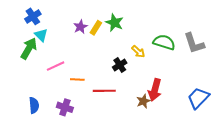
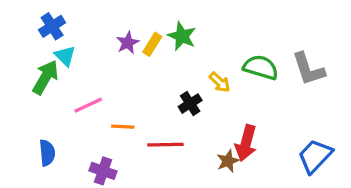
blue semicircle: (34, 105) -> (47, 153), moved

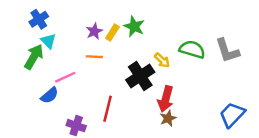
black cross: (190, 104) -> (140, 76), size x1.6
orange line: (123, 127) -> (94, 57), moved
red arrow: (246, 143) -> (166, 99), moved
red line: (165, 145) -> (108, 109), moved, turned -75
blue semicircle: (47, 153) -> (50, 95), moved, turned 54

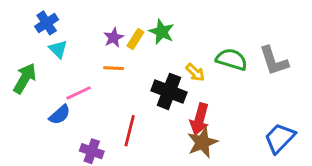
green arrow: (34, 57) -> (25, 78), moved
black cross: (140, 76) -> (169, 91), turned -36
brown star: (168, 118) -> (202, 142), size x1.5

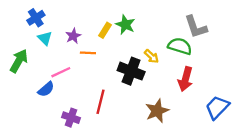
purple star: (114, 38) -> (73, 36), moved
gray L-shape: (274, 61) -> (196, 27), moved
red arrow: (200, 119) -> (185, 79), moved

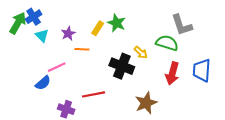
green arrow: (19, 61) -> (18, 23), moved
red line: (100, 102) -> (93, 94), turned 65
blue trapezoid: (217, 107) -> (202, 70), moved, turned -40

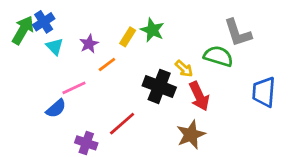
orange line: (82, 49) -> (107, 64), turned -40
red arrow: (172, 73) -> (199, 96), moved, turned -40
red line: (93, 94) -> (122, 124), turned -30

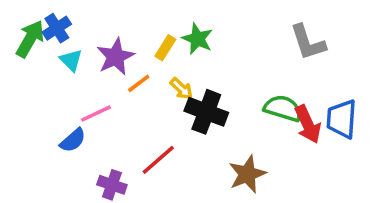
purple star: (89, 44) -> (116, 57), size x1.5
green semicircle: (218, 56) -> (283, 108), moved
yellow arrow: (184, 69) -> (181, 89), moved
red arrow: (199, 96) -> (308, 124), moved

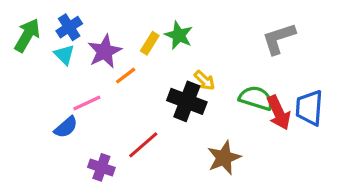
blue cross: (57, 28) -> (69, 27), moved
gray L-shape: (308, 42) -> (279, 38), turned 90
yellow arrow: (181, 89) -> (205, 80), moved

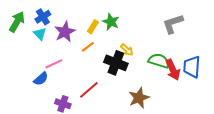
orange line: (126, 76) -> (88, 47), moved

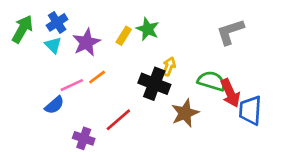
orange line: (88, 47) -> (97, 77), moved
yellow arrow: (127, 50) -> (169, 66), turned -112
blue trapezoid: (192, 67) -> (250, 110), moved
brown star: (139, 98) -> (185, 113), moved

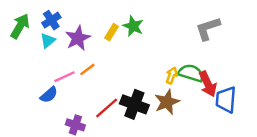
cyan triangle: (53, 45) -> (48, 41), turned 35
yellow arrow: (169, 66) -> (172, 75), moved
black cross: (154, 84) -> (134, 104), moved

